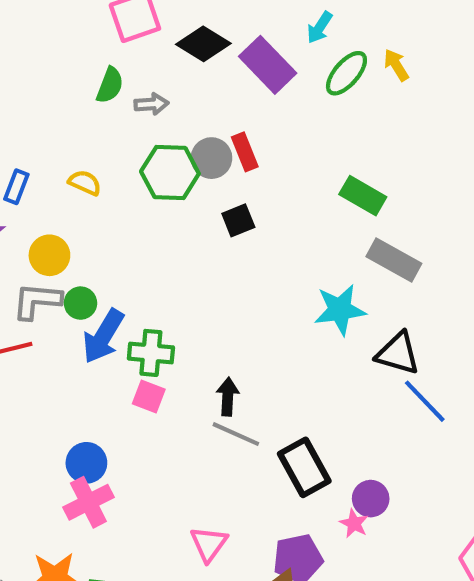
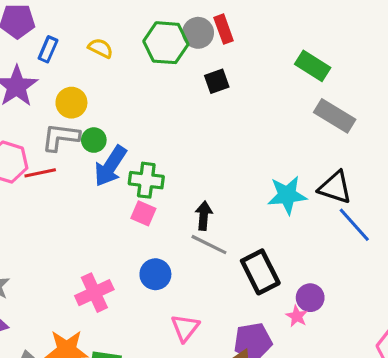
cyan star: (340, 310) -> (287, 195), moved
blue circle: (86, 463) -> (155, 274), moved

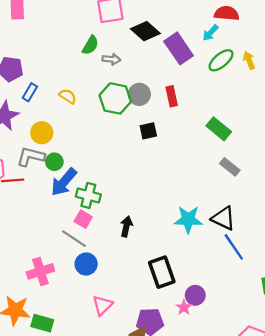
red rectangle: (224, 29) -> (172, 96), moved
gray rectangle: (335, 116) -> (230, 167), size x0.7
gray line: (209, 245) -> (74, 239), moved

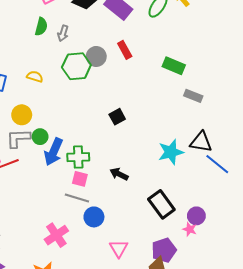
gray arrow: (111, 59) -> (63, 33), turned 119
black square: (148, 131) -> (117, 117), moved
black arrow: (126, 226) -> (119, 174), turned -60

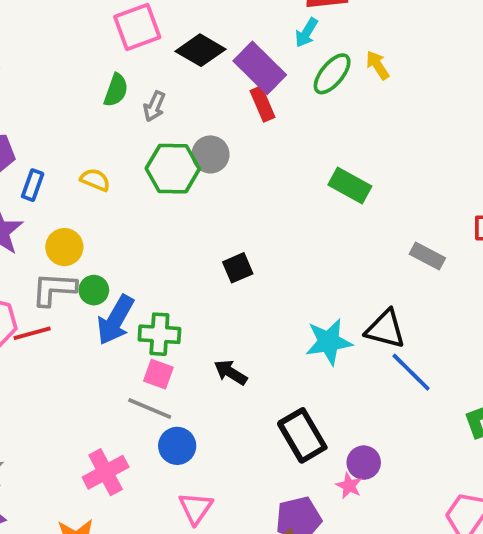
red rectangle: (125, 50) -> (262, 104), moved
gray rectangle: (193, 96) -> (427, 256), moved
pink triangle: (119, 248) -> (196, 508), moved

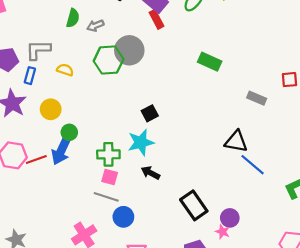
gray arrow: (154, 106) -> (95, 26), turned 49
gray circle: (210, 154) -> (129, 50), size x1.4
gray L-shape: (54, 289) -> (38, 50), moved
blue arrow: (115, 320) -> (61, 150), moved
cyan star: (329, 342) -> (141, 142), moved

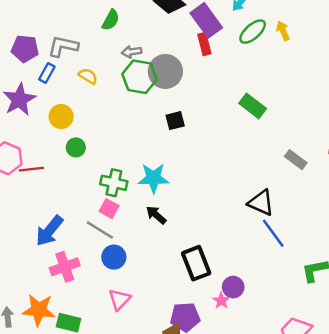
gray arrow: (95, 26) -> (132, 52), moved
black square: (150, 113) -> (175, 121), moved
blue arrow: (61, 150) -> (49, 231), moved

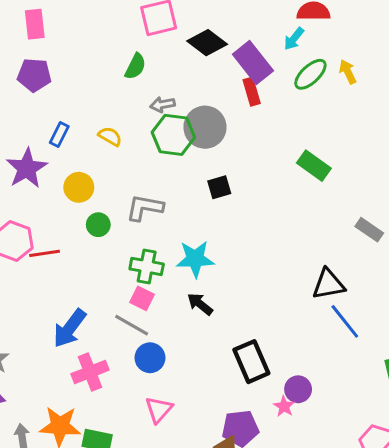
gray L-shape: (63, 46) -> (145, 208), moved
purple pentagon: (25, 49) -> (34, 75), moved
black triangle: (261, 203) -> (328, 284), turned -32

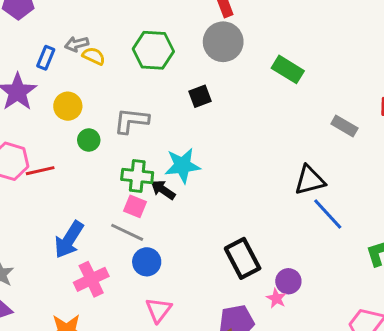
gray arrow: (162, 105) -> (77, 44), moved
gray circle: (205, 127) -> (223, 42), moved
black arrow: (200, 304) -> (163, 190), moved

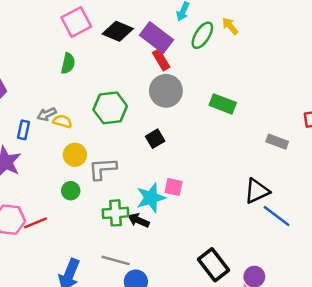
yellow circle: (68, 106) -> (75, 155), moved
pink square: (135, 206) -> (174, 187), moved

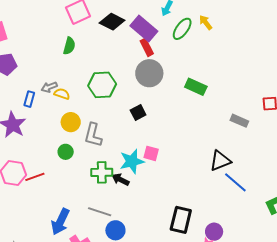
gray L-shape: (103, 169) -> (93, 135), turned -75
black rectangle: (214, 265) -> (181, 220), turned 48

